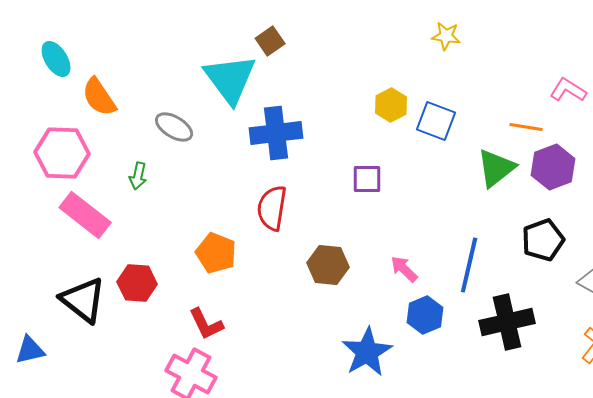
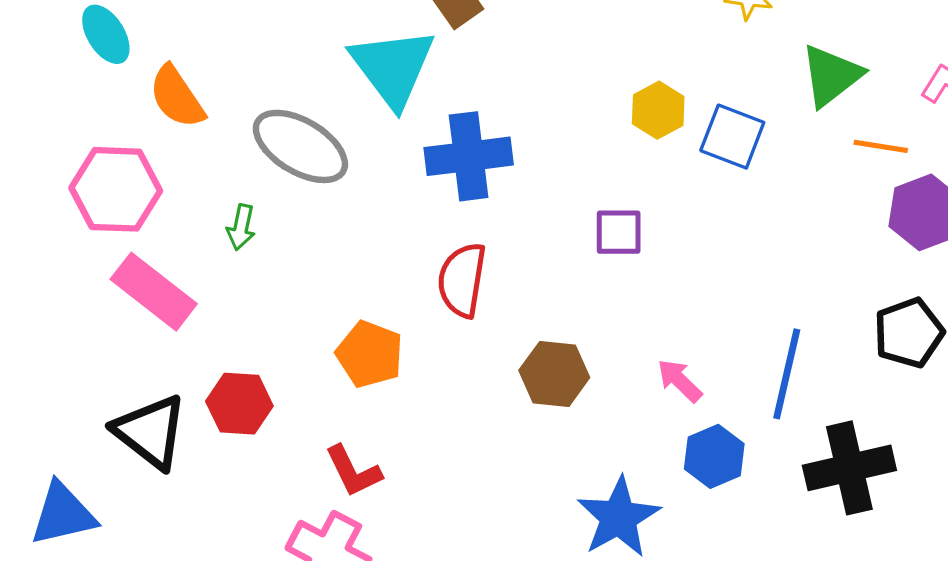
gray ellipse: (174, 127) -> (300, 146), size x1.5
green triangle: (496, 168) -> (831, 76), moved
blue triangle: (30, 350) -> (63, 514), size x1.4

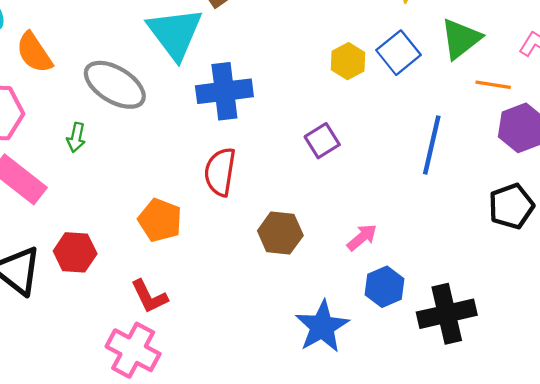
blue square: (732, 137) -> (398, 53), moved, turned 30
purple square: (619, 232) -> (322, 141), turned -32
blue line: (787, 374) -> (432, 145), moved
pink arrow: (680, 381) -> (362, 237), turned 96
black cross: (849, 468) -> (447, 314), moved

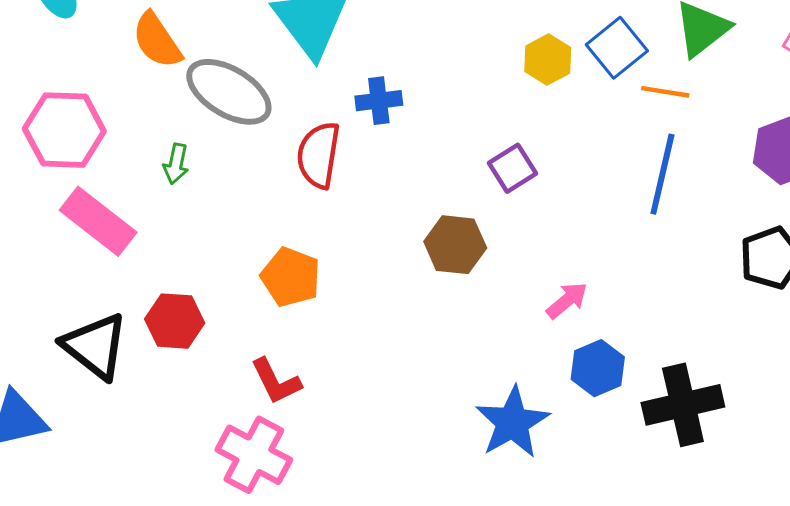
orange semicircle: (34, 53) -> (157, 40), moved
orange line: (493, 85) -> (665, 92), moved
blue cross: (224, 91) -> (379, 101), size x0.6
red semicircle: (220, 172) -> (319, 155), moved
brown hexagon: (280, 233) -> (455, 245), moved

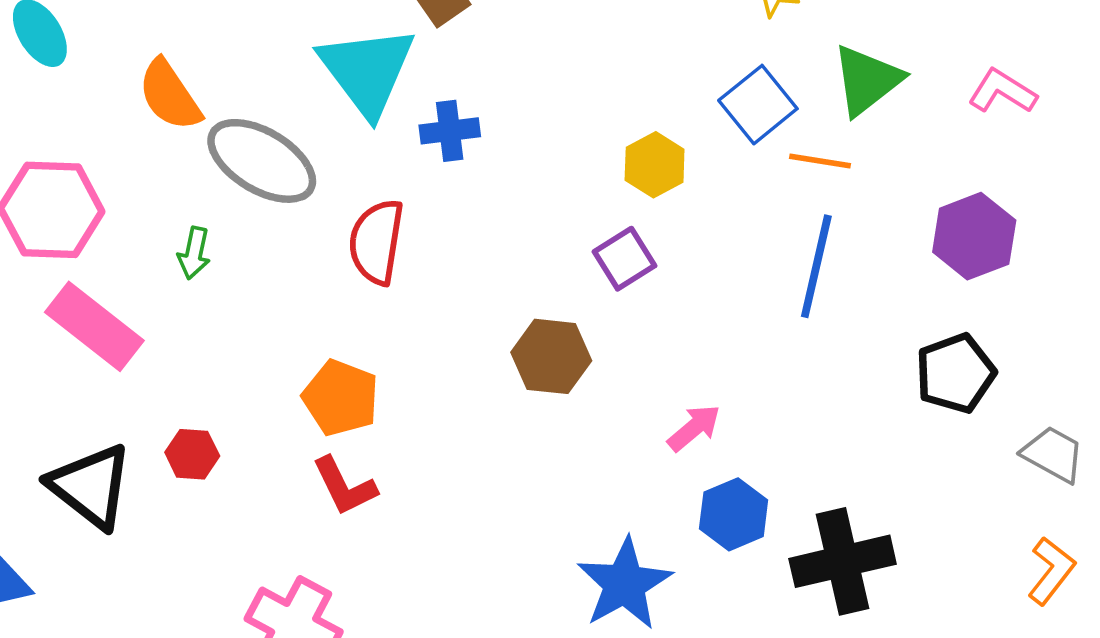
yellow hexagon: (548, 60) -> (655, 165), moved
blue cross: (379, 101) -> (450, 131), moved
red hexagon: (175, 321) -> (192, 454), size x0.7
red L-shape: (276, 381) -> (344, 486), moved

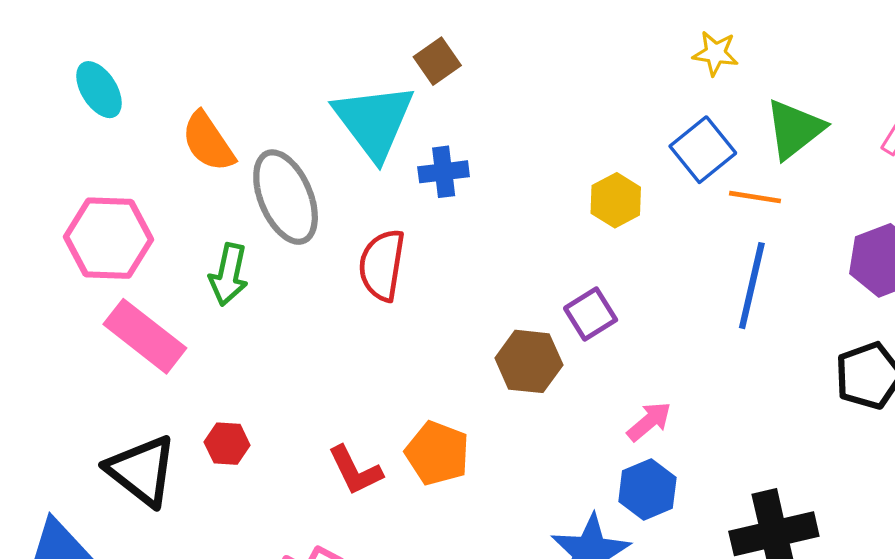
gray ellipse: (262, 161) -> (286, 197), turned 36
green arrow: (194, 253) -> (229, 275), size x1.4
purple square: (625, 259) -> (591, 314), moved
orange pentagon: (341, 398) -> (437, 453), moved
blue hexagon: (734, 514) -> (647, 489), moved

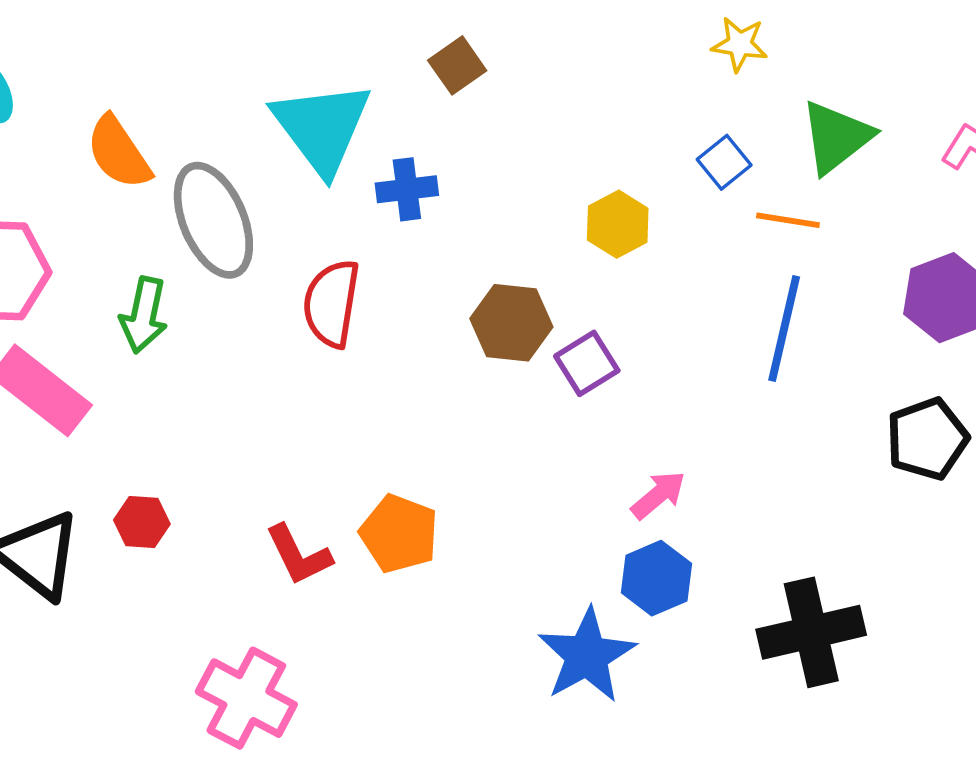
brown square: (437, 61) -> (457, 65), moved
blue square: (703, 150) -> (724, 162), size x0.7
brown hexagon: (529, 361) -> (511, 323), moved

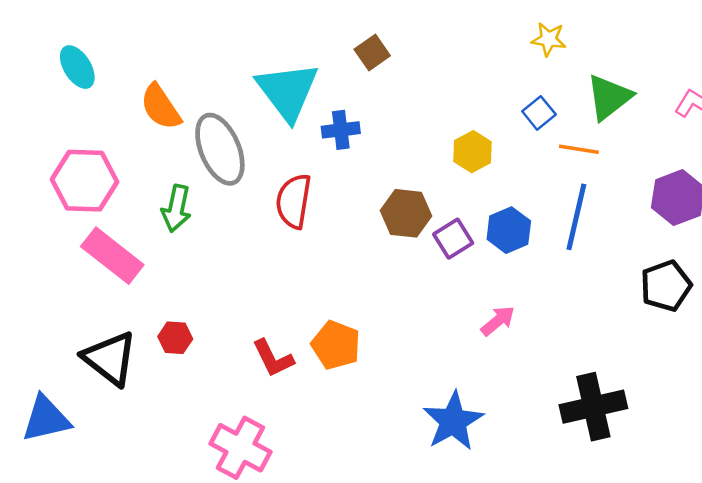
blue hexagon: (656, 578) -> (509, 230), moved

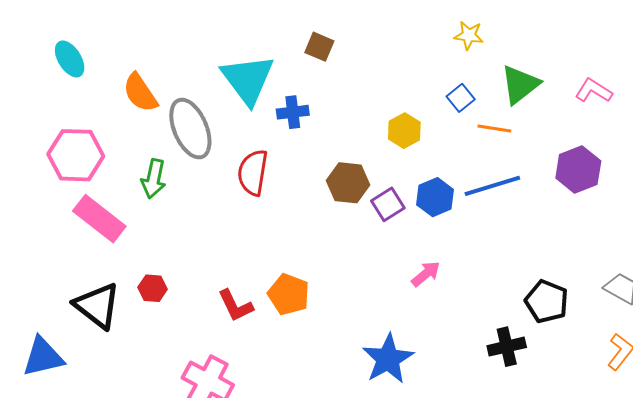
brown square: (372, 53) -> (319, 47), turned -32
blue line: (576, 217) -> (492, 186), turned 60
black pentagon: (666, 286) -> (547, 302), moved, turned -30
black cross: (593, 407) -> (507, 347), size x0.7

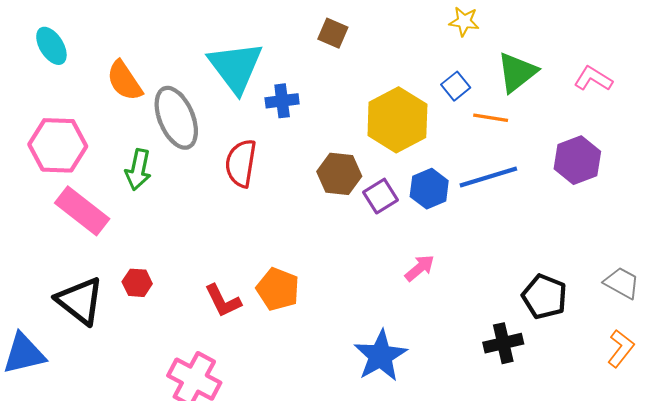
brown square: (319, 47) -> (333, 33), moved
yellow hexagon: (404, 131) -> (397, 120), size x1.8

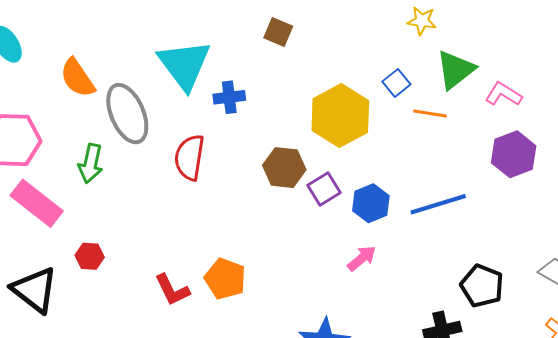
yellow star: (464, 21) -> (422, 21), moved
pink L-shape: (593, 79) -> (503, 94), moved
blue line: (488, 177) -> (438, 204), moved
blue hexagon: (429, 189) -> (371, 203), moved
red hexagon: (137, 283) -> (90, 256), moved

